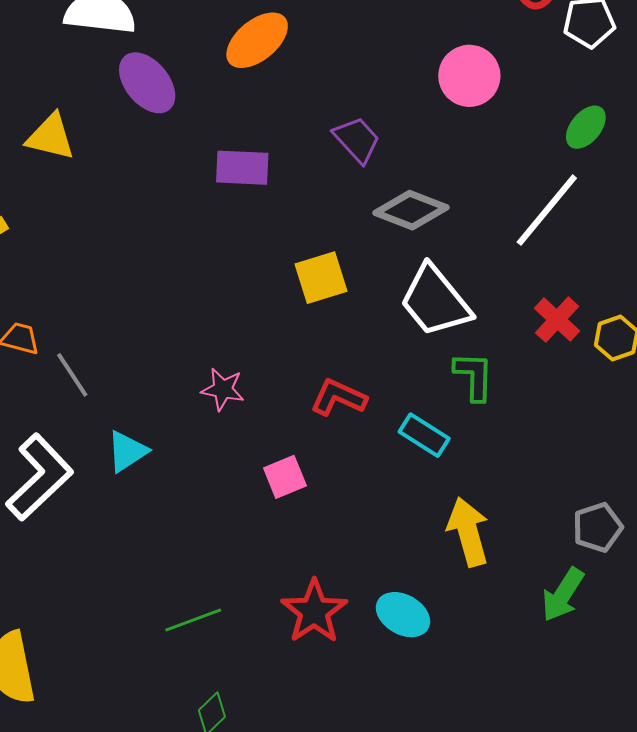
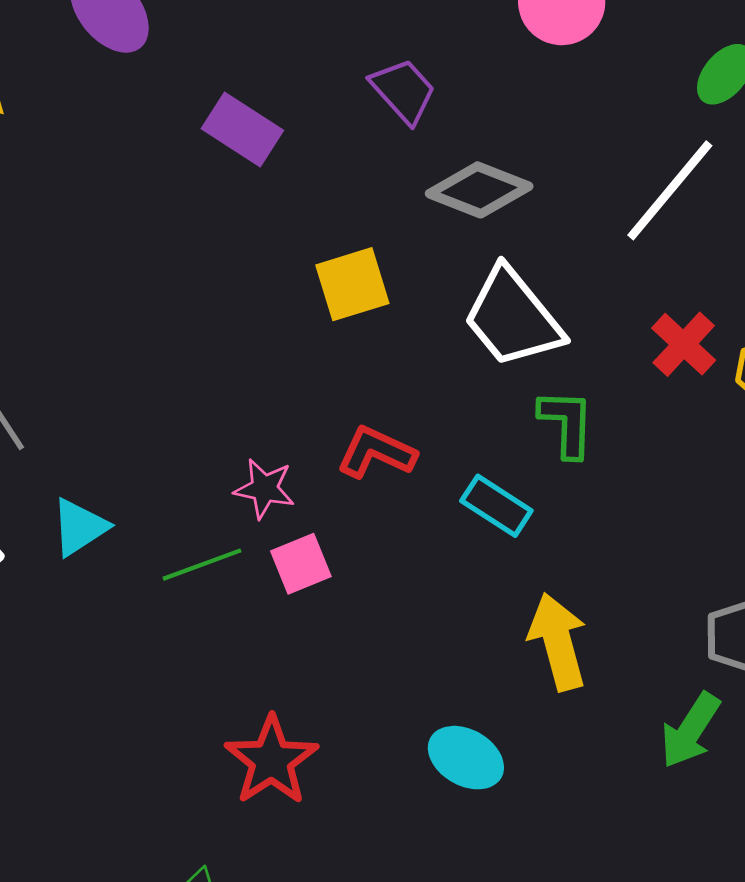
purple rectangle: (242, 168) -> (242, 130), turned 30
pink star: (223, 389) -> (264, 489), moved
red star: (314, 611) -> (271, 760), moved
green line: (193, 620) -> (202, 565), moved

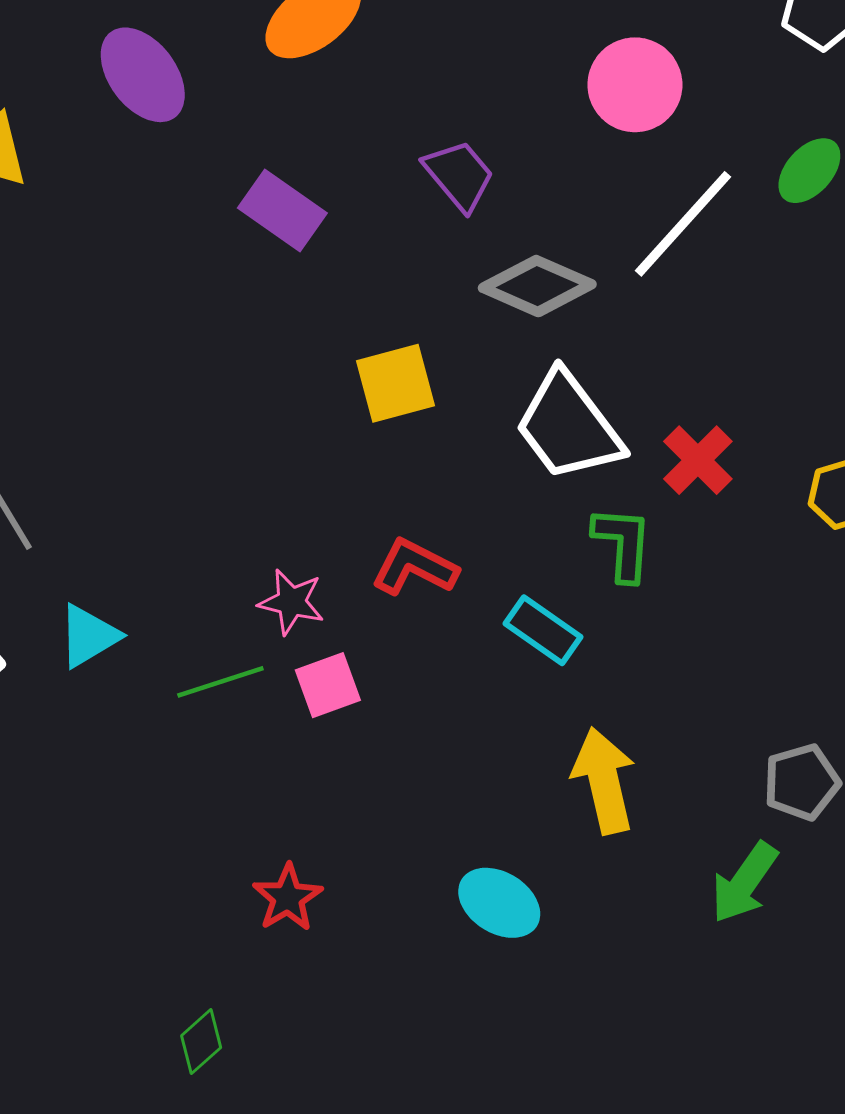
white line: (670, 190) -> (683, 224), moved
red cross: (684, 344) -> (698, 460), moved
red star: (271, 760) -> (288, 898), size x0.7

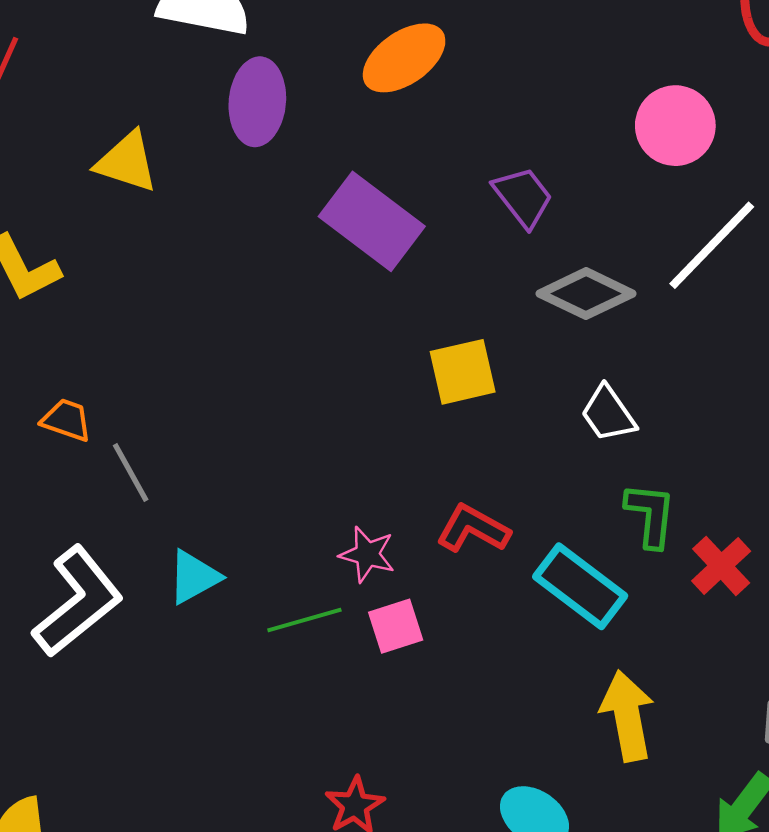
purple ellipse: (143, 75) -> (257, 102), turned 40
purple rectangle: (282, 211) -> (372, 221), size x1.4
white trapezoid: (569, 426) -> (608, 414), size x0.6
red cross: (698, 460) -> (721, 566), moved
cyan rectangle: (543, 630) -> (580, 586), size x1.4

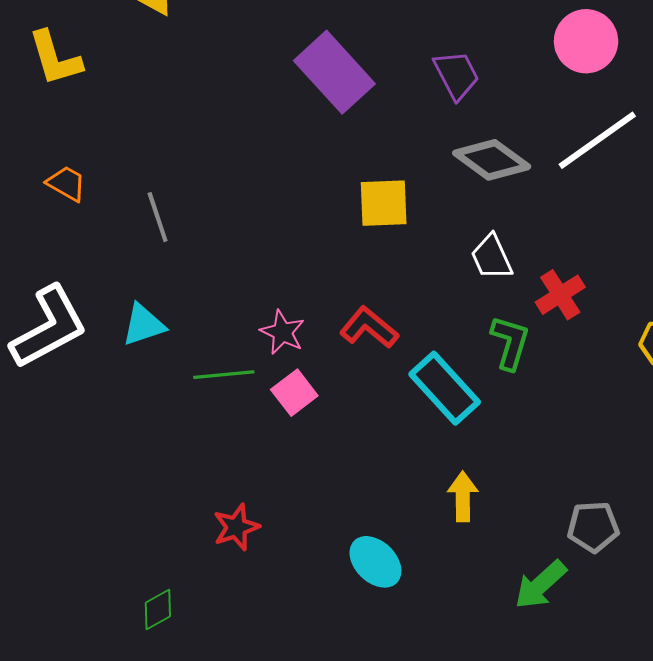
gray line: (131, 472) -> (158, 217), moved
red cross: (721, 566) -> (560, 295), moved
pink square: (396, 626) -> (294, 393), turned -30
yellow arrow: (627, 716) -> (463, 497), size x0.7

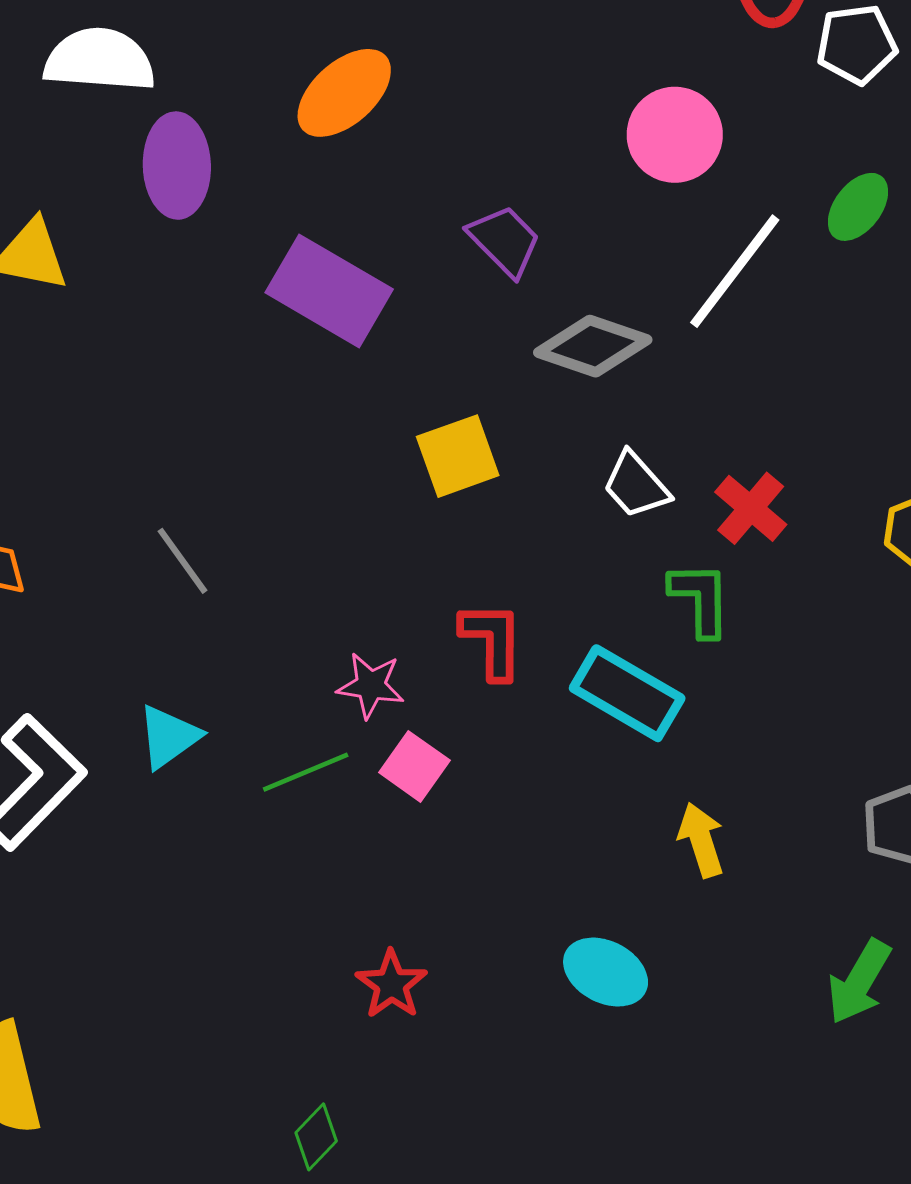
gray line: (158, 217) -> (183, 561), moved
red L-shape: (369, 328) -> (492, 640), turned 68
green arrow: (540, 585) -> (859, 982), moved

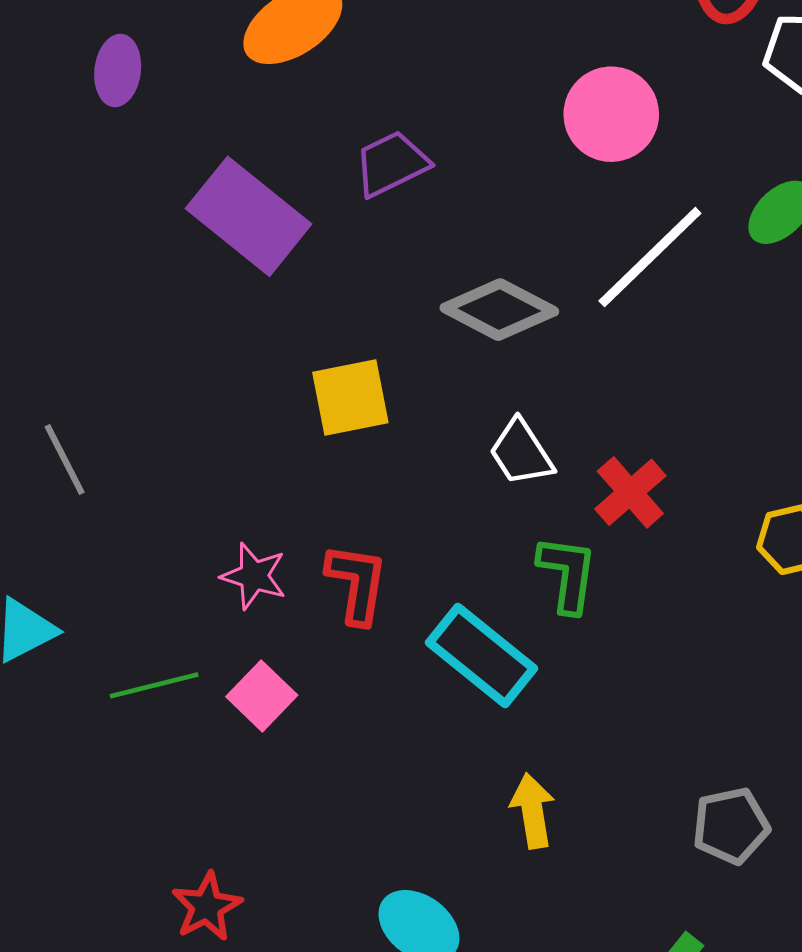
purple ellipse: (177, 166) -> (118, 70), size x0.7
purple trapezoid: (505, 241) -> (391, 164), moved, turned -80
pink star: (371, 685) -> (254, 576), moved

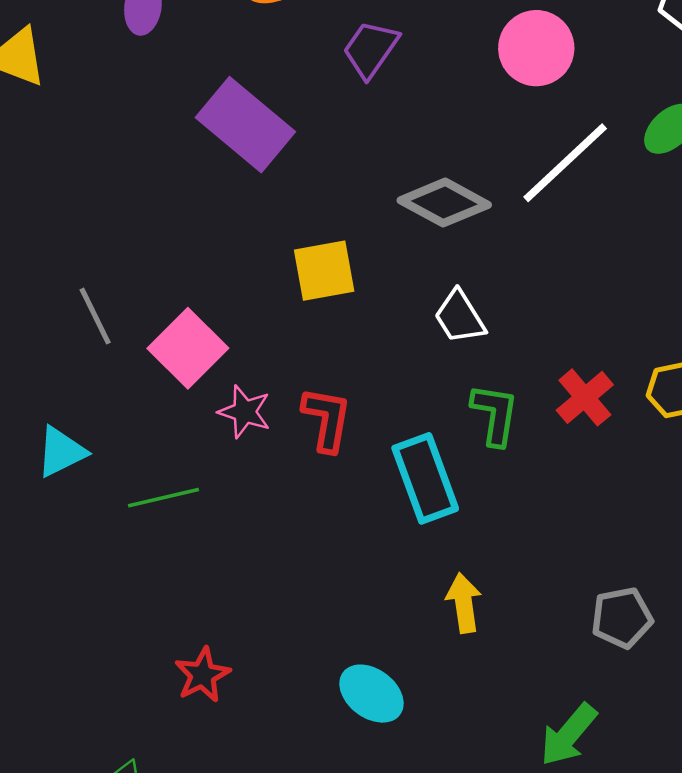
purple trapezoid: (391, 164) -> (371, 49), moved, turned -30
red cross: (630, 492) -> (585, 397), moved
cyan rectangle: (481, 656) -> (425, 478), turned 30
pink square: (262, 696) -> (188, 348), moved, size x1.4

